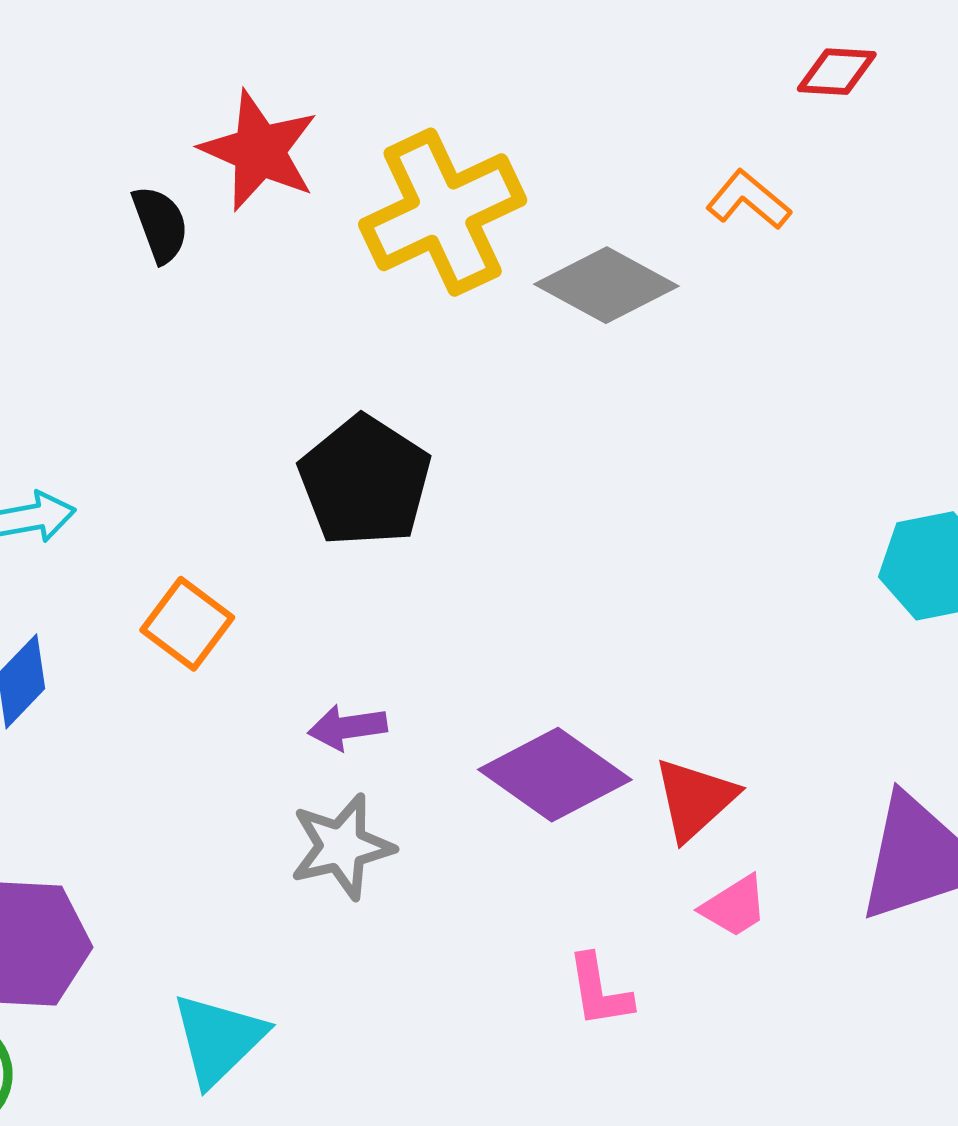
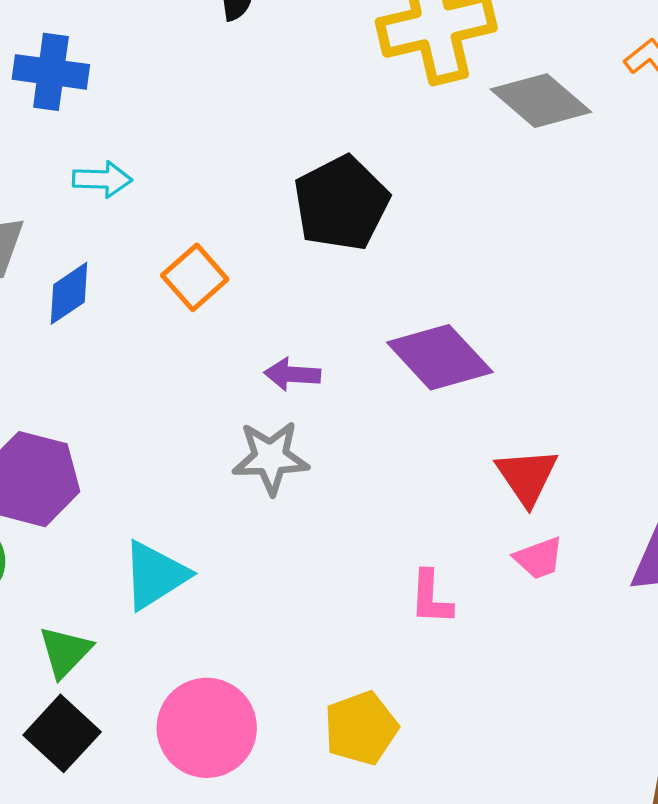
purple diamond: (555, 775) -> (440, 357), moved
red triangle: (695, 799) -> (527, 476), turned -34

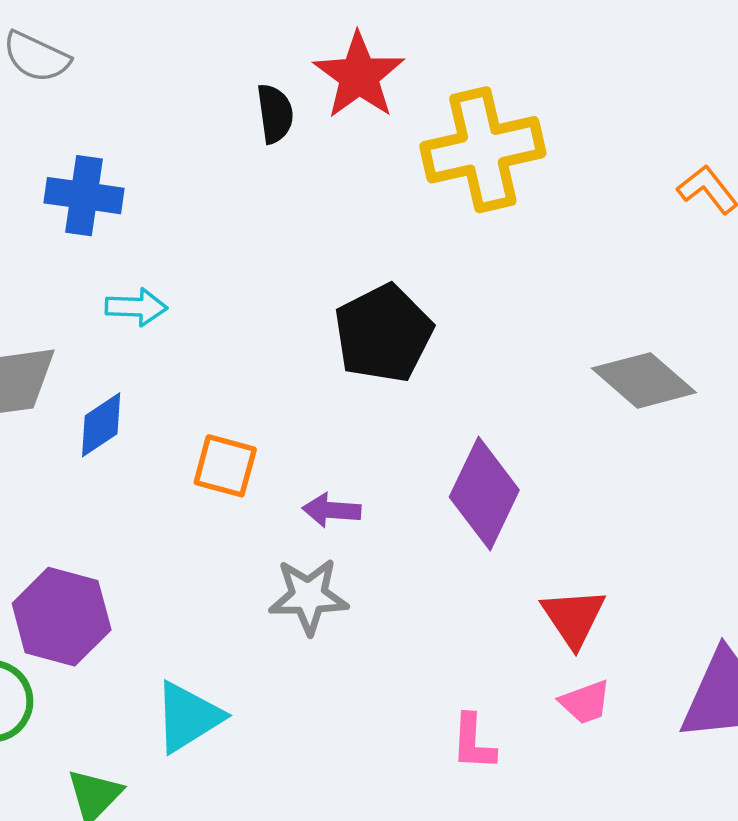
gray diamond: (541, 101) -> (644, 380), moved
orange square: (195, 277) -> (225, 466), moved, turned -34
purple diamond: (440, 357) -> (484, 494), turned 68

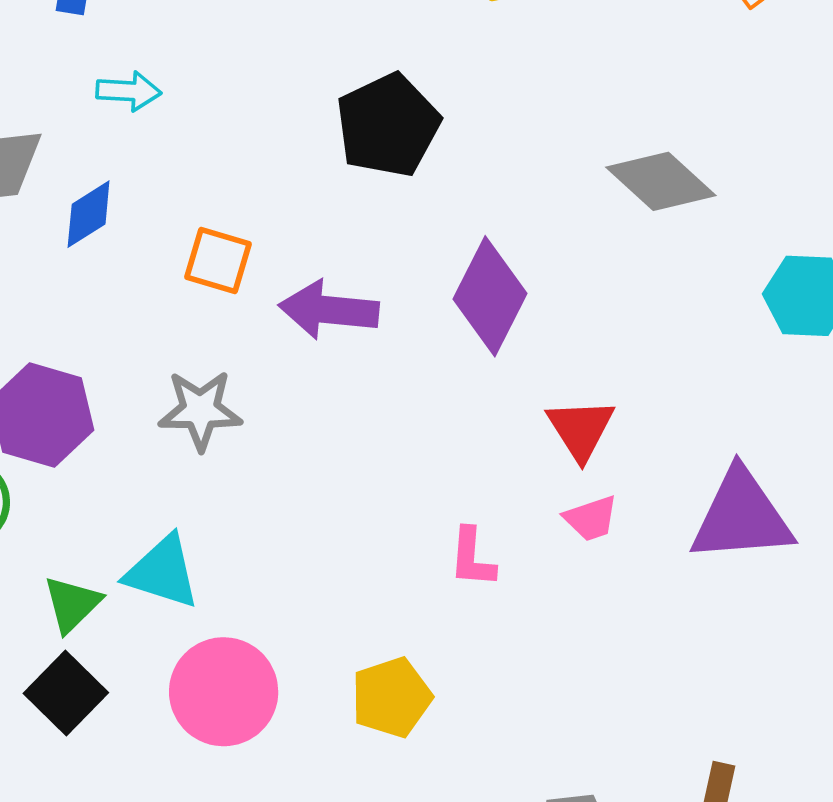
purple arrow: (332, 510) -> (329, 310), size x1.6
gray star: (308, 596) -> (200, 410), moved
cyan triangle: (188, 717) -> (162, 572), moved, turned 48

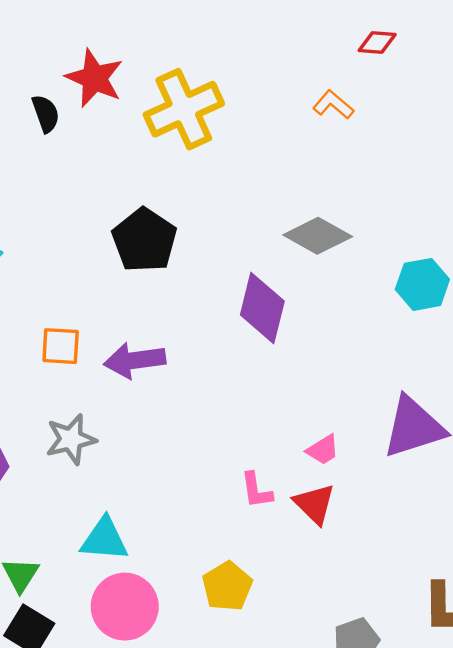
purple diamond: (490, 296) -> (262, 308), moved
red triangle: (581, 429) -> (314, 504), moved
cyan triangle: (162, 572) -> (104, 539), moved

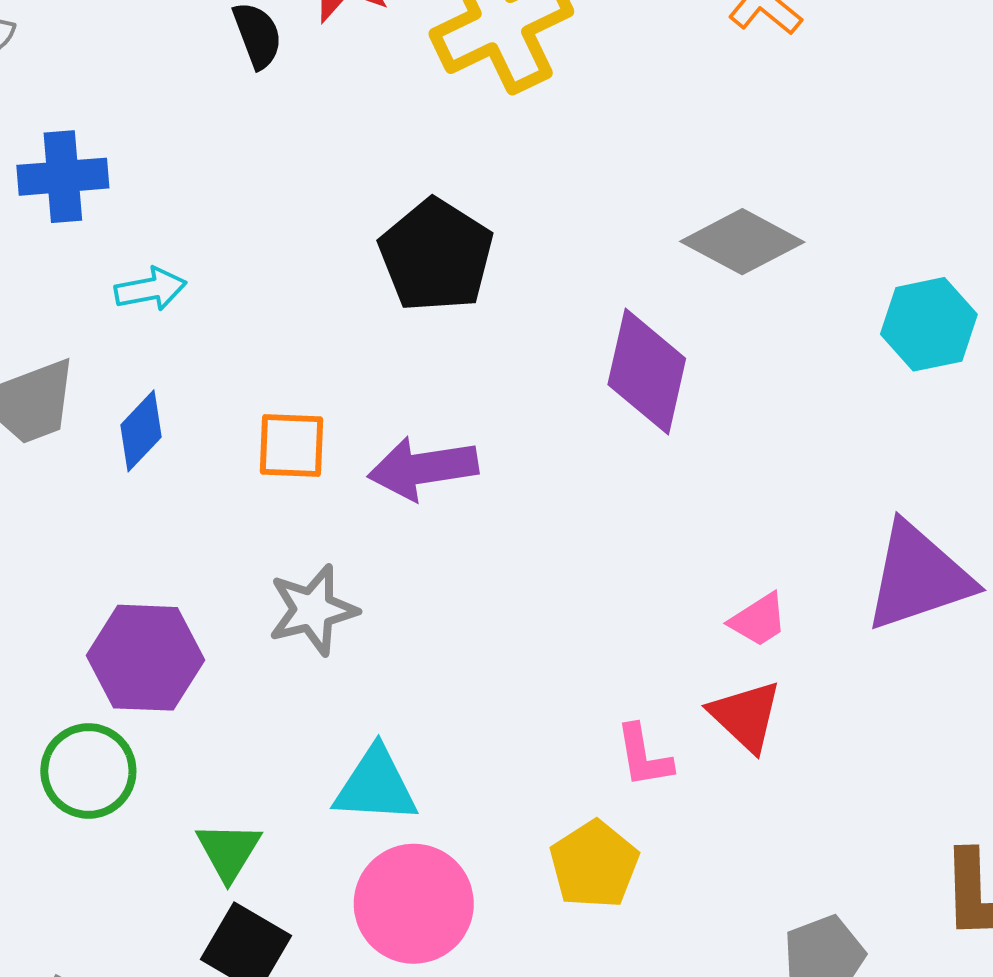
pink L-shape: (256, 490) -> (644, 756), moved

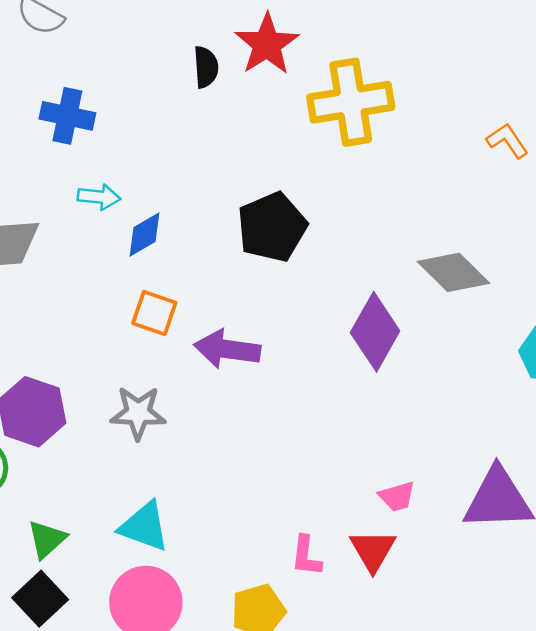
blue diamond: (141, 431) -> (144, 235), moved

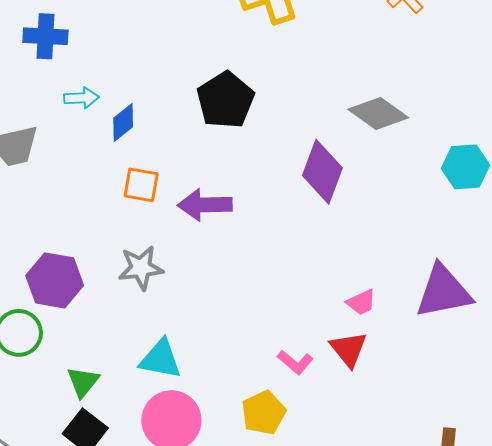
pink L-shape: (306, 556) -> (295, 362), turned -48

